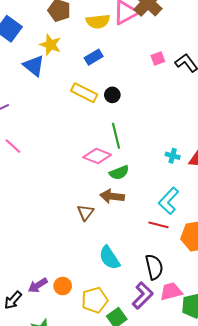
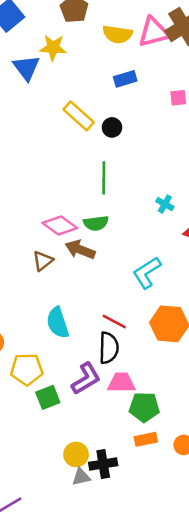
yellow star: (50, 45) -> (53, 48), turned -30
blue rectangle: (94, 57) -> (125, 79), moved
pink diamond: (97, 156) -> (60, 225), moved
cyan cross: (173, 156) -> (165, 204), moved
red line: (159, 225) -> (114, 322), moved

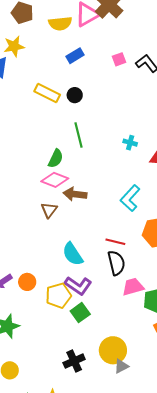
green semicircle: (96, 223) -> (56, 159), moved, turned -42
purple L-shape: (86, 379) -> (78, 286), moved, turned 80
yellow circle: (76, 454) -> (113, 350), size x1.4
black cross: (103, 464) -> (74, 361), moved

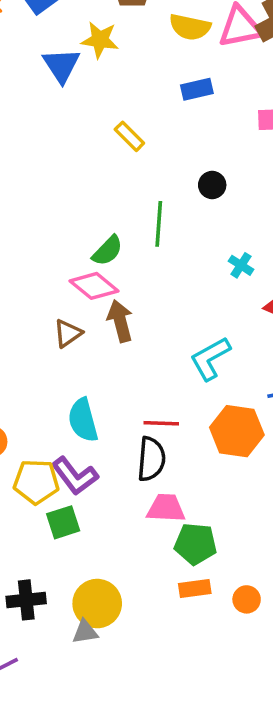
yellow rectangle: (47, 93) -> (129, 136), size x0.7
black circle: (75, 95) -> (212, 185), moved
brown arrow: (75, 194) -> (120, 321), turned 50
red line: (115, 242) -> (161, 423), turned -30
gray triangle: (121, 366) -> (85, 632), moved

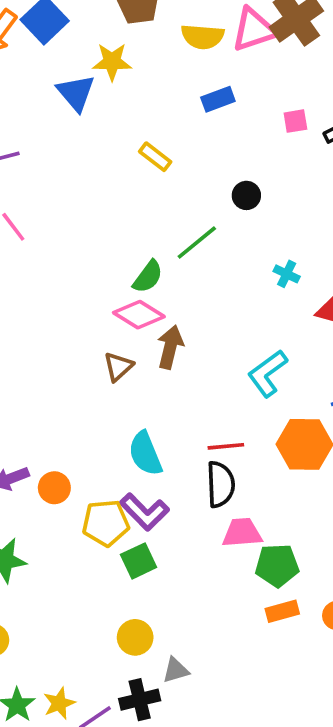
green line: (159, 224) -> (197, 242), turned 54
brown arrow: (120, 321) -> (170, 347), turned 36
black cross: (26, 600) -> (140, 700), moved
yellow circle: (97, 604) -> (135, 637), moved, size x0.7

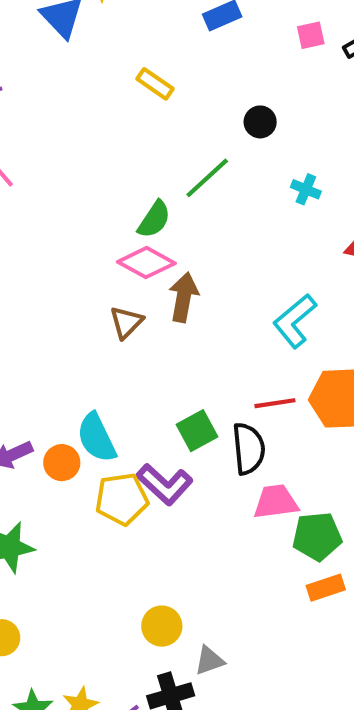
cyan cross: (287, 274) -> (306, 189), moved
red line: (226, 446) -> (275, 403), moved
cyan semicircle: (145, 454) -> (96, 438), moved
green square: (139, 561) -> (197, 431), moved

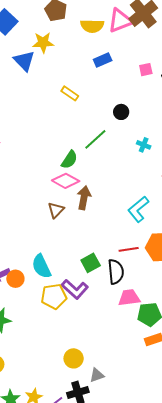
orange circle: (62, 463) -> (15, 279), moved

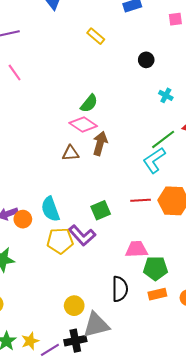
green line: (95, 139) -> (163, 139), moved
brown triangle: (56, 210) -> (71, 153), turned 36
black semicircle: (116, 272) -> (120, 289), moved
gray triangle: (97, 375) -> (96, 325), size x1.8

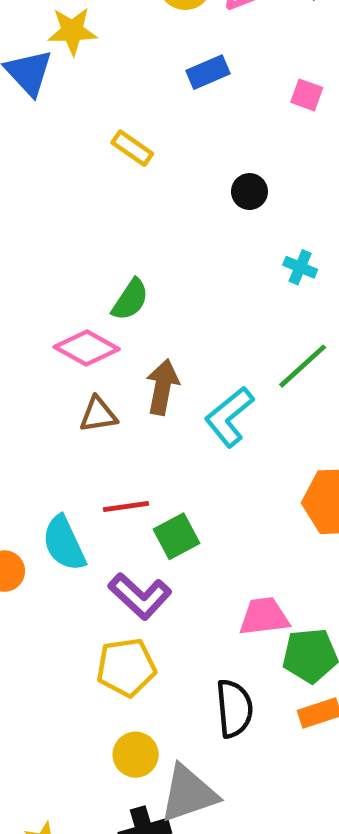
pink square: (175, 19) -> (307, 95), turned 32
pink diamond: (83, 124) -> (87, 348), moved
cyan L-shape: (154, 160) -> (229, 417), moved
red line: (141, 200) -> (126, 506), moved
yellow pentagon: (60, 241) -> (126, 667), moved

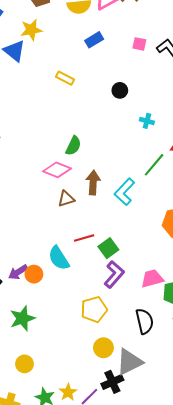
purple L-shape: (140, 596) -> (114, 274), moved, turned -84

